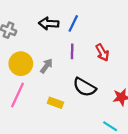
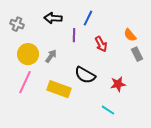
blue line: (73, 23) -> (88, 18), moved
purple line: (72, 51) -> (74, 35), moved
yellow rectangle: (55, 103) -> (59, 89), size x1.6

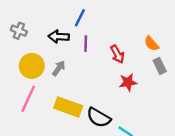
black arrow: (53, 18) -> (59, 37), moved
blue line: (88, 18) -> (80, 18), moved
black semicircle: (85, 75) -> (99, 118), moved
red star: (118, 84) -> (128, 82), moved

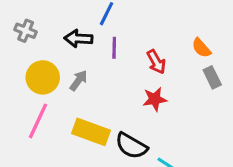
red star: (128, 82) -> (155, 99), moved

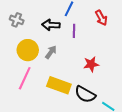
red arrow: (156, 62) -> (101, 18), moved
red star: (155, 99) -> (91, 64), moved

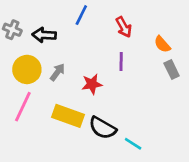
black arrow: (51, 25) -> (44, 35), moved
purple line: (74, 31) -> (121, 62), moved
red star: (91, 64) -> (92, 84), moved

